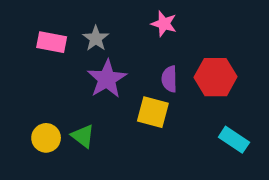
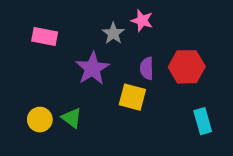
gray star: (96, 38) -> (113, 33), moved
cyan rectangle: (234, 140) -> (203, 121), turned 40

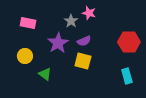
red hexagon: (187, 67) -> (129, 42), moved
purple semicircle: (147, 68) -> (84, 41), moved, turned -112
yellow circle: (40, 120) -> (25, 56), moved

